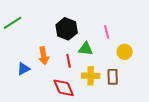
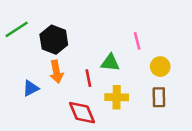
black hexagon: (67, 29) -> (54, 40), moved
brown rectangle: (113, 77) -> (159, 97), moved

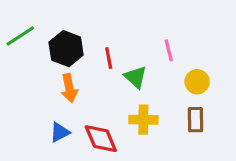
green triangle: (110, 63) -> (136, 77), turned 36
red line: (88, 78) -> (109, 58), moved
blue triangle: (31, 88) -> (60, 132), moved

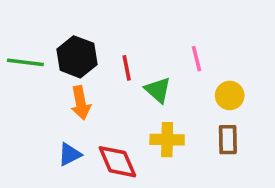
green line: (20, 36) -> (25, 62), moved, turned 40

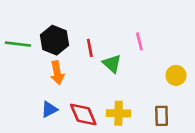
yellow circle: (230, 95) -> (176, 75), moved
yellow cross: (167, 140) -> (119, 113), moved
brown rectangle: (228, 140) -> (162, 116), moved

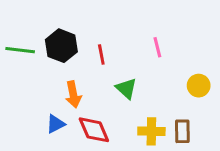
green triangle: (112, 64) -> (126, 88), moved
orange arrow: (57, 73) -> (73, 94), moved
yellow cross: (119, 113) -> (151, 131), moved

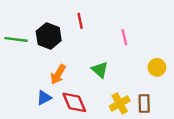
red line: (101, 55) -> (80, 21), moved
orange arrow: (73, 94) -> (58, 74), turned 42
yellow cross: (151, 131) -> (120, 104), turned -30

